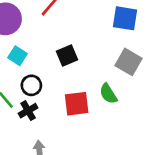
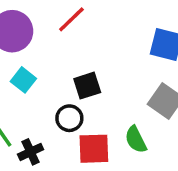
black circle: (31, 85) -> (69, 118), moved

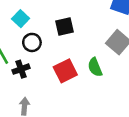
black circle: (69, 118) -> (32, 42), moved
red square: (94, 149) -> (65, 71), turned -30

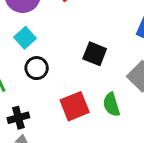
black square: (65, 27) -> (95, 54), moved, turned 30
black cross: (21, 69) -> (18, 118), moved

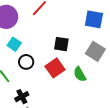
red square: (75, 106) -> (55, 68), moved

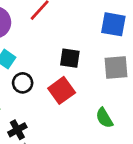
gray square: (95, 51) -> (116, 68), turned -36
green semicircle: (80, 74) -> (104, 118), moved

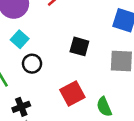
red square: (62, 90) -> (72, 94), moved

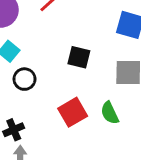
green semicircle: (104, 107) -> (110, 113), moved

